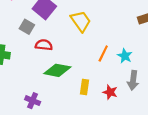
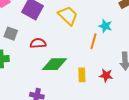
gray square: (27, 27) -> (11, 34), moved
cyan star: (125, 56) -> (105, 26), moved

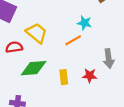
yellow trapezoid: (68, 16) -> (37, 33), moved
orange line: (93, 41) -> (73, 40), turned 49

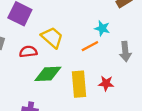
gray arrow: (109, 59) -> (125, 52), moved
yellow rectangle: (64, 77) -> (79, 84), size x1.6

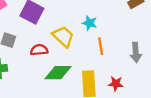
cyan star: (102, 28) -> (90, 23), moved
orange line: (90, 46) -> (101, 46), turned -72

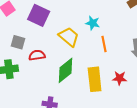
red semicircle: (39, 50) -> (37, 55), moved
green diamond: (58, 73) -> (66, 70), turned -35

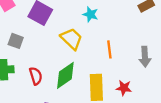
cyan star: (93, 23) -> (90, 14), moved
red semicircle: (37, 55) -> (36, 76), moved, turned 77

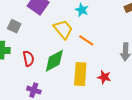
orange line: (109, 49) -> (86, 40), moved, turned -56

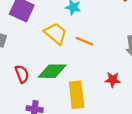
green diamond: (54, 61) -> (52, 71), turned 40
yellow rectangle: (80, 74) -> (77, 95), moved

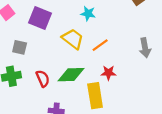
orange line: (85, 41) -> (100, 45), turned -56
red star: (113, 80) -> (108, 73), moved

